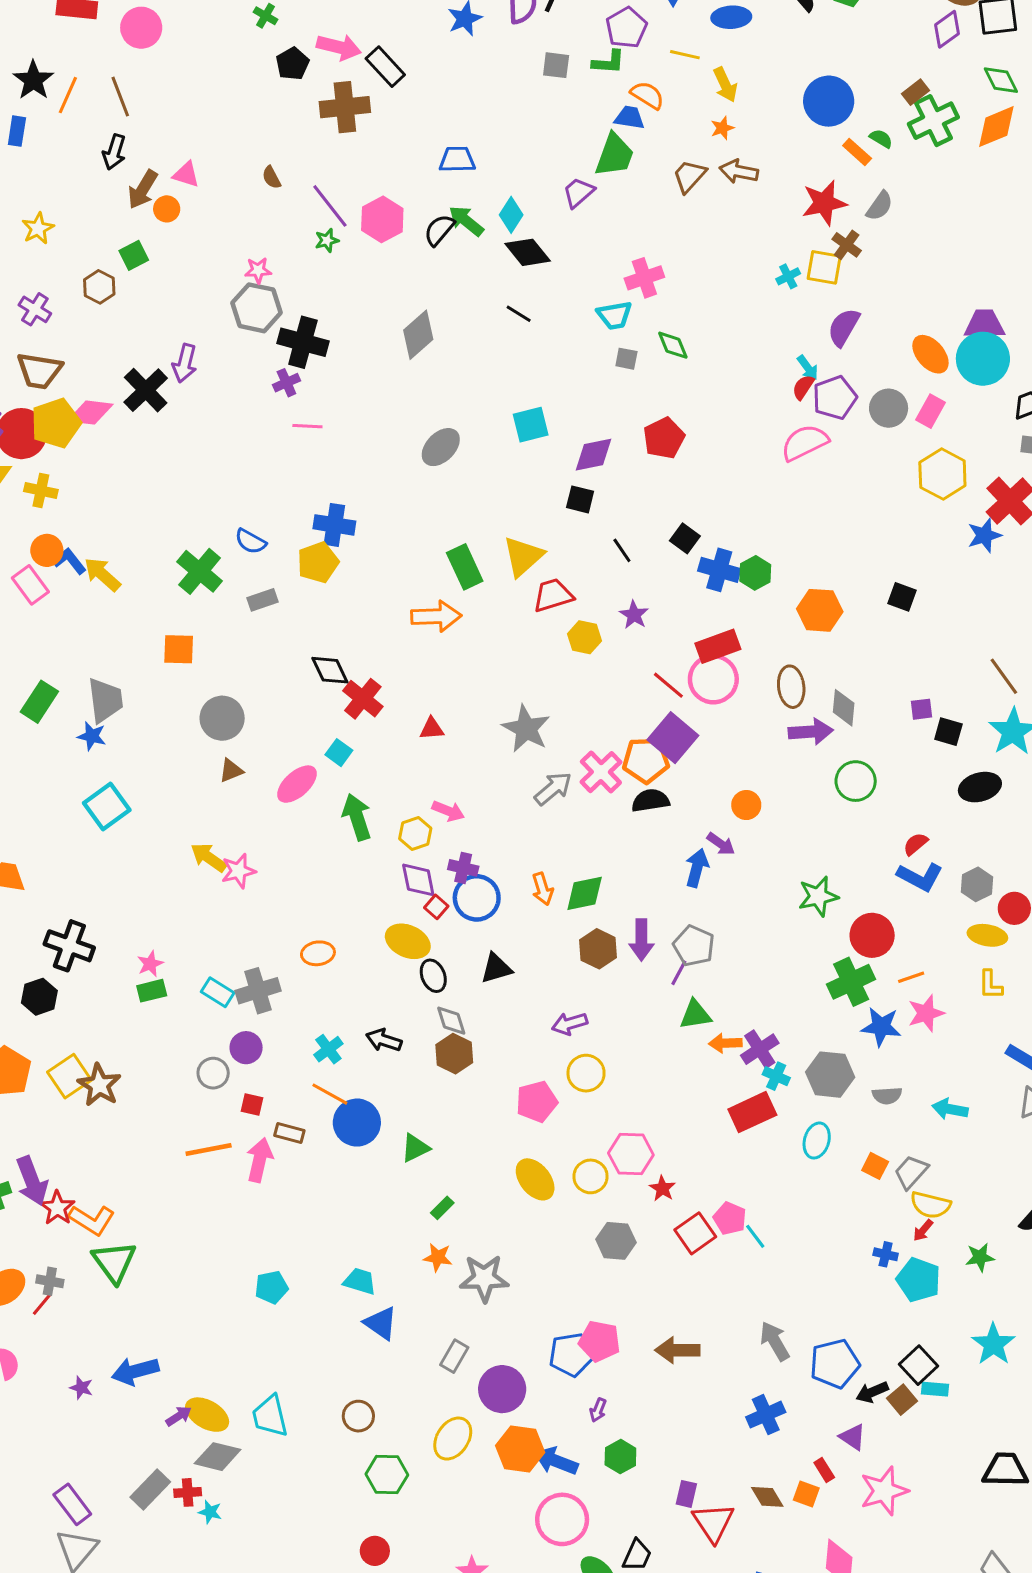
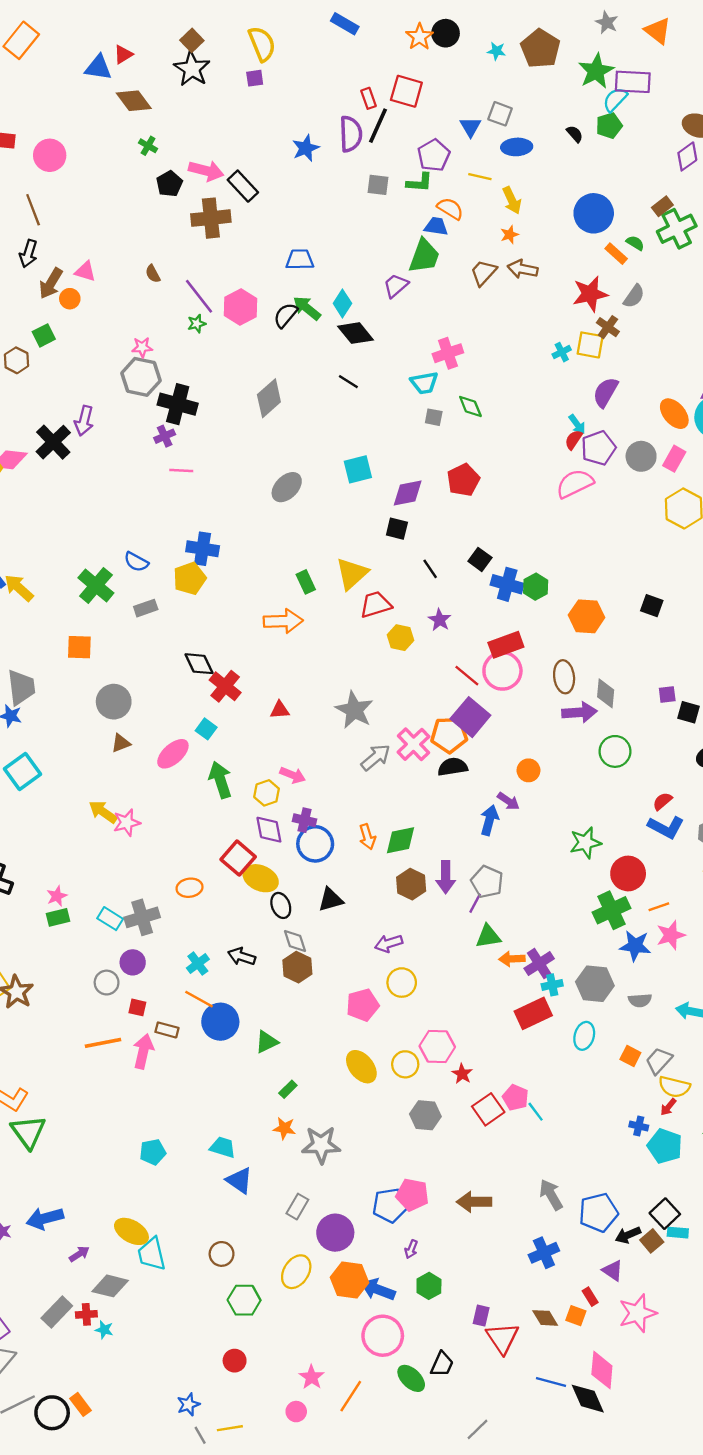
green rectangle: (465, 567) -> (306, 582), size x0.7
red square: (436, 907) -> (238, 858), moved, size x1.8
cyan cross: (776, 1076) -> (552, 985), turned -36
yellow ellipse: (207, 1415) -> (131, 1231), moved

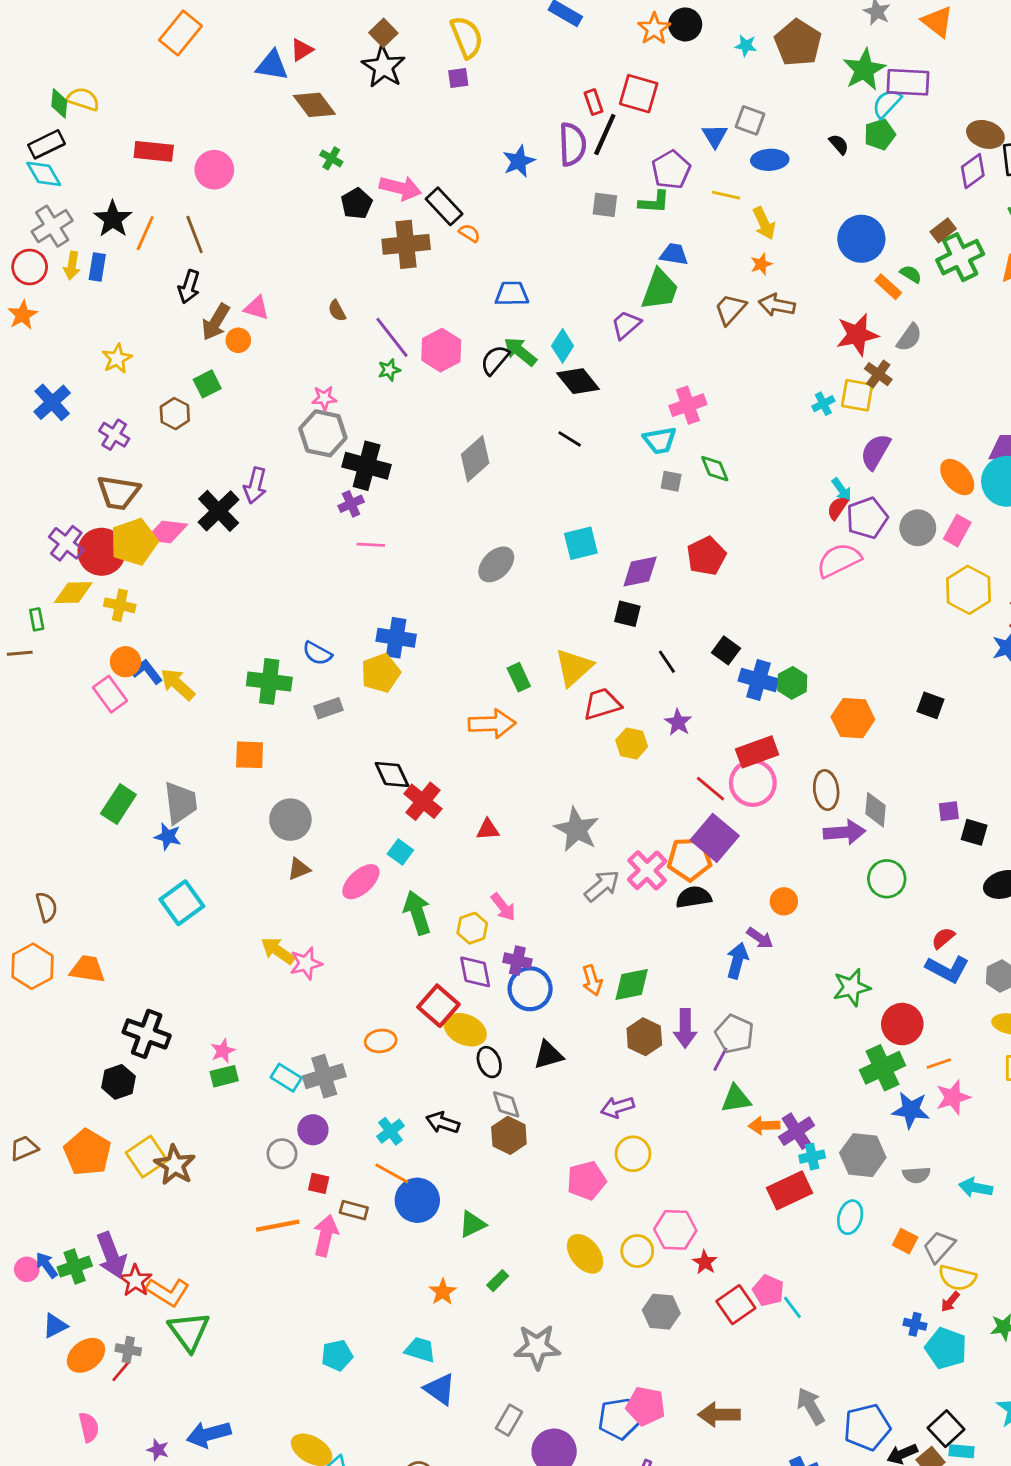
orange semicircle: (450, 209) -> (469, 233), moved, size x0.7
green cross: (96, 585) -> (269, 681), turned -33
pink arrow: (293, 775) -> (503, 907), turned 30
orange star: (284, 1128) -> (443, 1292), moved, turned 30

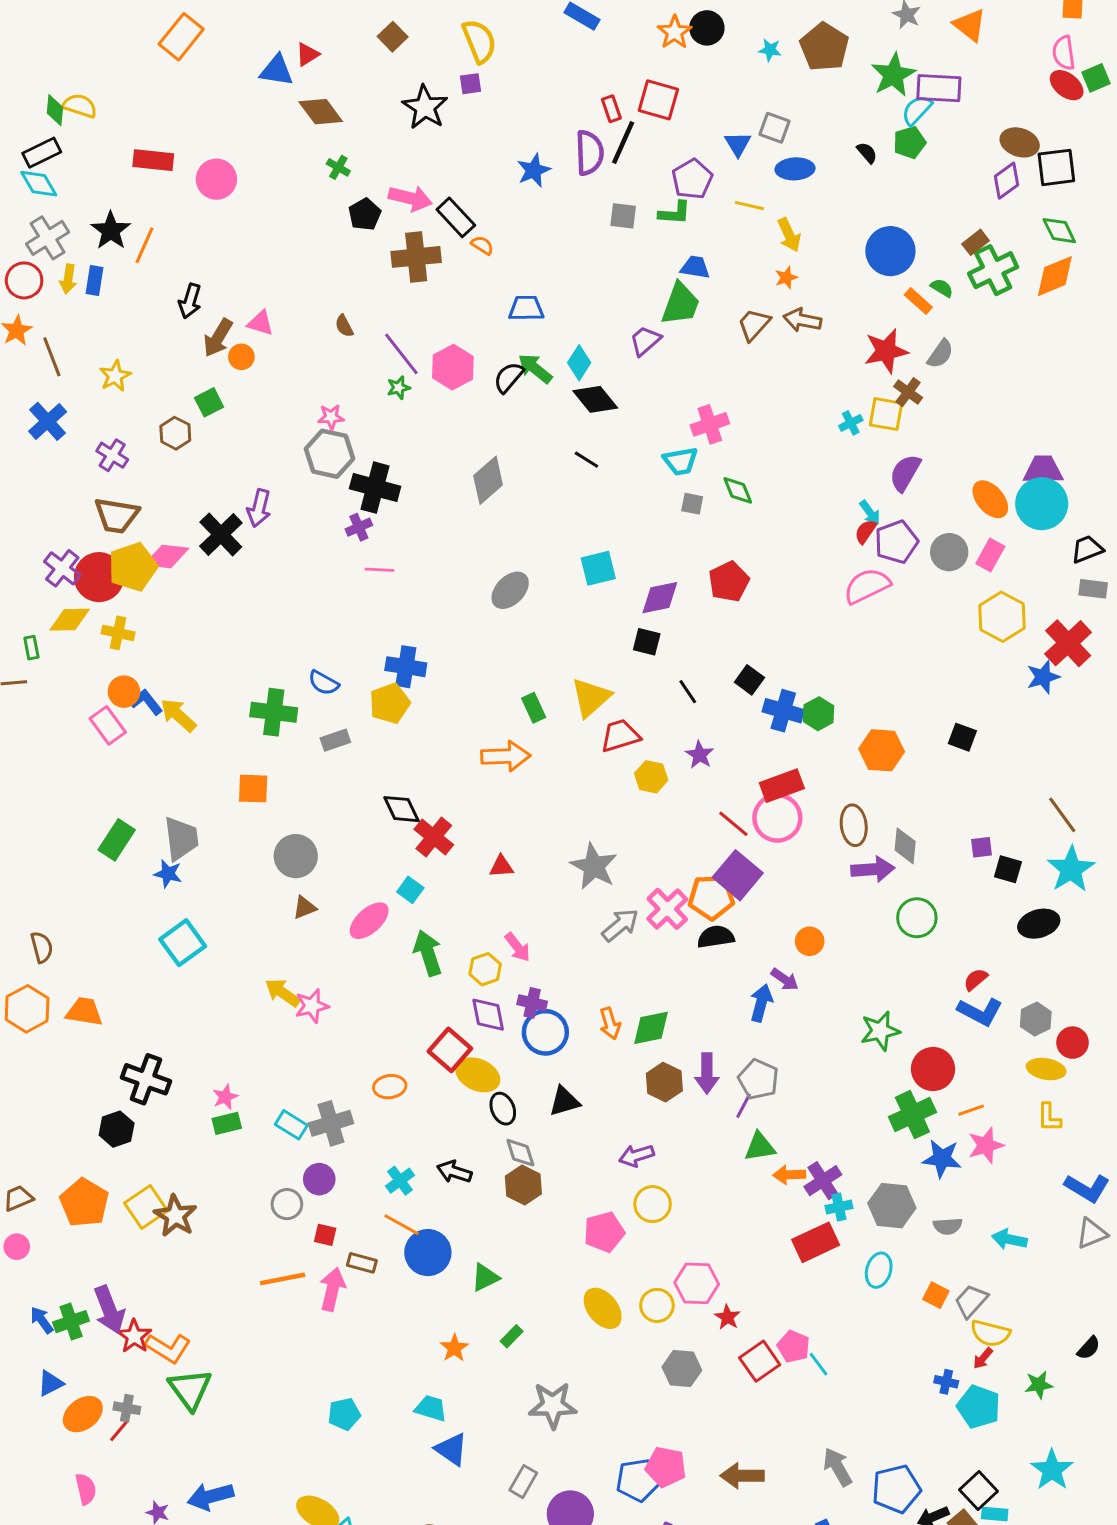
black star: (383, 67) -> (425, 107), moved
brown line: (195, 235) -> (52, 357), moved
pink circle: (27, 1269) -> (17, 1247), moved

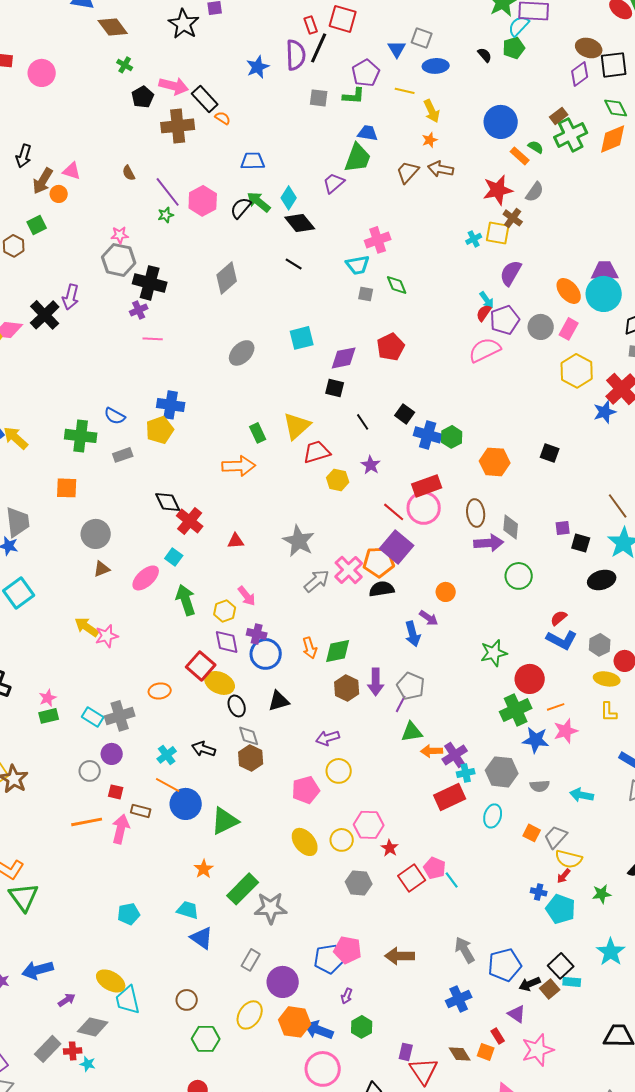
blue arrow: (761, 1003) -> (413, 634), turned 150
green triangle: (485, 1278) -> (225, 821), size x1.4
green rectangle: (512, 1336) -> (243, 889), moved, size x2.0

